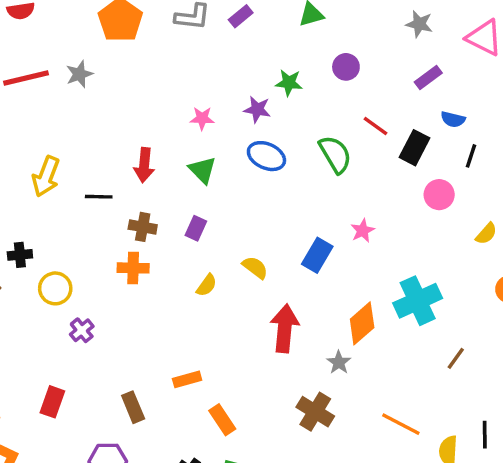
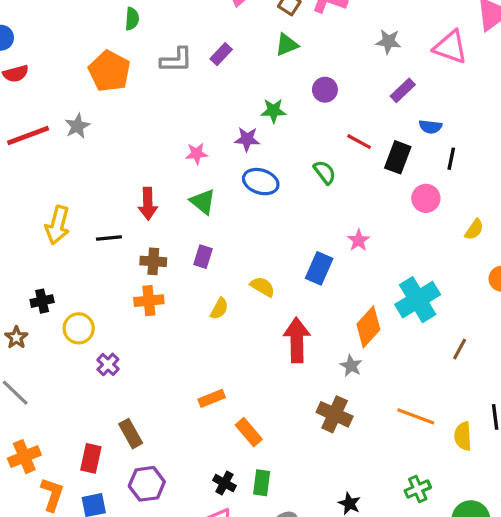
green semicircle: (335, 154) -> (325, 172), size x0.7
red rectangle: (52, 402) -> (91, 458), moved
brown rectangle: (133, 407) -> (131, 434), moved

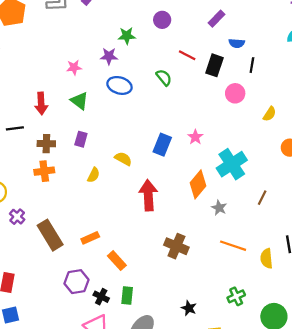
pink star: (359, 240) -> (195, 137), moved
gray star: (351, 366) -> (219, 208), moved
brown rectangle: (131, 434) -> (50, 235), moved, size x1.5
purple hexagon: (147, 484) -> (77, 282), moved

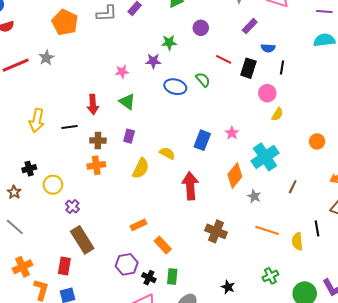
blue ellipse: (119, 85) -> (175, 87), moved
yellow semicircle: (270, 114) -> (277, 114), moved
yellow semicircle: (94, 175) -> (141, 168), size x1.5
brown rectangle: (50, 235) -> (82, 240), moved

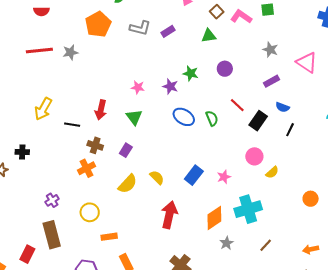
pink circle: (267, 93) -> (254, 156), moved
orange circle: (317, 141) -> (311, 199), moved
orange cross: (96, 165) -> (87, 168), turned -36
yellow circle: (53, 185) -> (90, 212), moved

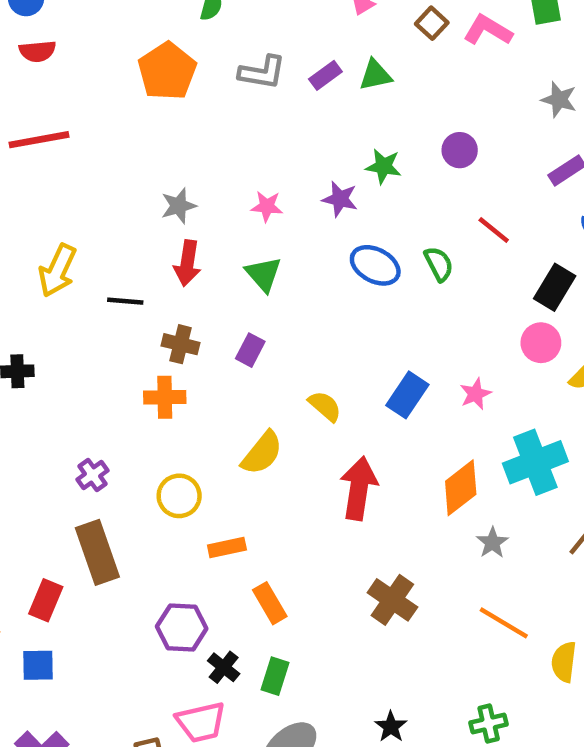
green triangle: (209, 36) -> (375, 75), moved
gray star: (70, 52) -> (179, 206), moved
black rectangle: (258, 121) -> (555, 287), moved
orange cross: (87, 168) -> (165, 397), turned 30
yellow semicircle: (128, 184) -> (262, 453), moved

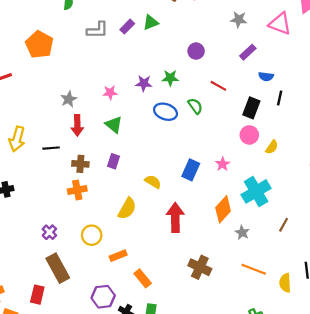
orange pentagon: (167, 71) -> (39, 45), moved
green star: (384, 166) -> (170, 78), moved

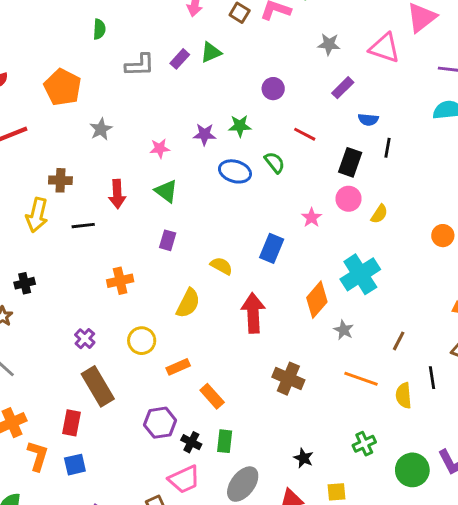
gray star: (69, 99) -> (101, 129), moved
brown cross: (80, 164) -> (60, 180), moved
pink star: (223, 164) -> (312, 218), moved
brown line: (284, 225) -> (399, 341), moved

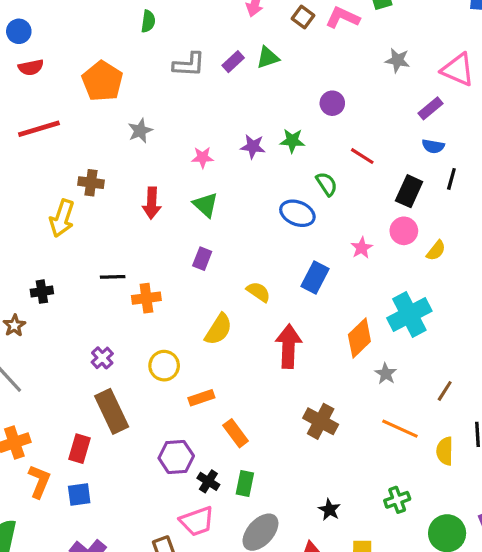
purple rectangle: (343, 88) -> (430, 108), moved
blue ellipse: (235, 171) -> (297, 213), moved
black line: (83, 226) -> (113, 277), moved

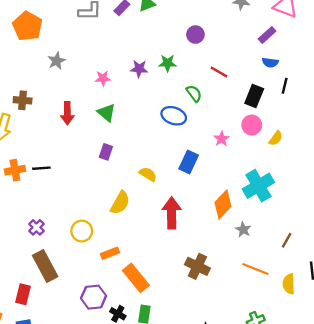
orange cross: (146, 298) -> (15, 170), moved
orange rectangle: (236, 433) -> (136, 278), size x1.4

